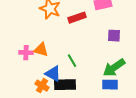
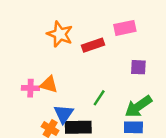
green line: (72, 61) -> (99, 98), moved, turned 64
blue triangle: (53, 74) -> (64, 114), turned 36

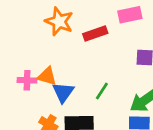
blue triangle: (64, 114) -> (63, 92), moved

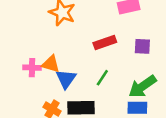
red rectangle: (95, 33) -> (105, 43), moved

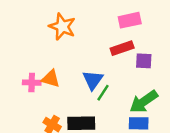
red rectangle: (105, 43) -> (122, 48), moved
blue triangle: (66, 79) -> (93, 80), moved

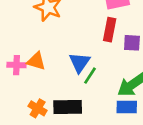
red rectangle: (122, 48) -> (110, 30), turned -60

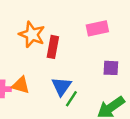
red rectangle: (110, 30) -> (53, 47), moved

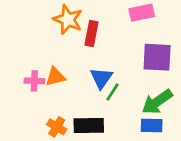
purple square: (111, 68) -> (157, 57), size x1.6
orange triangle: (21, 85) -> (55, 77), turned -30

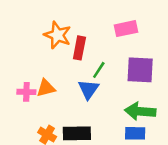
green line: (112, 92) -> (99, 70), moved
green arrow: (157, 102) -> (140, 111), turned 40

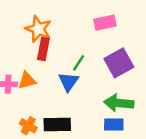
red rectangle: (79, 48) -> (43, 49), moved
purple square: (140, 70) -> (119, 63), turned -32

